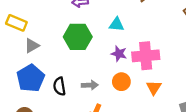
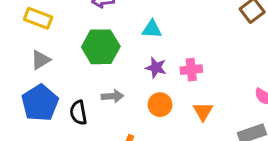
yellow rectangle: (16, 23) -> (38, 18), moved
pink cross: (146, 56) -> (191, 70), size x0.6
gray arrow: (90, 85) -> (112, 96), moved

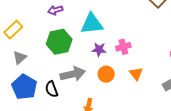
yellow rectangle: (38, 18) -> (13, 30), turned -54
cyan triangle: (152, 29) -> (92, 24), size x1.6
gray arrow: (112, 96) -> (73, 74), size x1.6

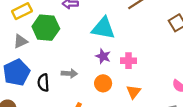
green hexagon: (59, 42) -> (46, 28), moved
gray arrow: (73, 74) -> (69, 73), size x0.6

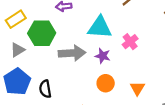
pink cross: (129, 61) -> (130, 42), moved, turned -32
gray arrow: (69, 73) -> (72, 53), moved, size x1.6

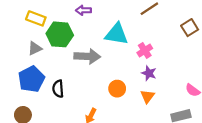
yellow rectangle: (16, 19) -> (36, 18), turned 48
purple star: (103, 56) -> (149, 73), moved

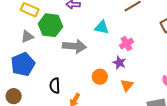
cyan triangle: (116, 34) -> (102, 27), size x0.7
purple star: (149, 73) -> (119, 63), moved
black semicircle: (58, 89) -> (55, 86), moved

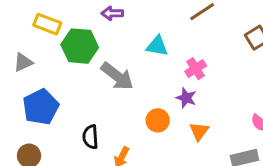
gray triangle: (27, 37) -> (23, 62), moved
gray arrow: (74, 46) -> (117, 76), turned 35

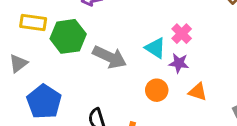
cyan triangle: (157, 46) -> (155, 48), moved, turned 35
orange triangle: (199, 131) -> (198, 92), turned -36

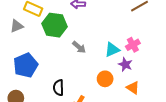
cyan triangle: (155, 48) -> (112, 50), turned 49
gray arrow: (110, 57) -> (79, 47), size x0.6
gray triangle: (18, 63) -> (17, 26), moved

